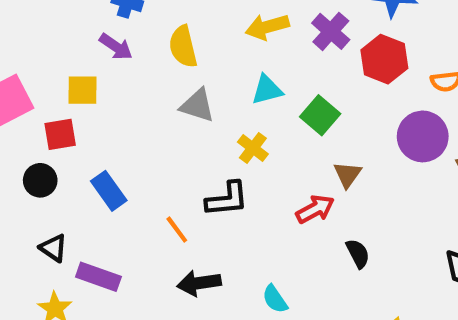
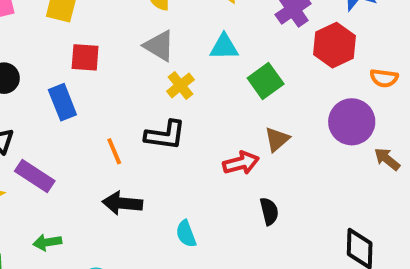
red square: (60, 134) -> (85, 57), moved
yellow cross: (253, 148) -> (180, 85), moved

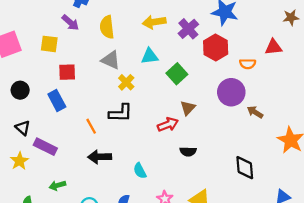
black semicircle: (269, 211) -> (188, 152), turned 112

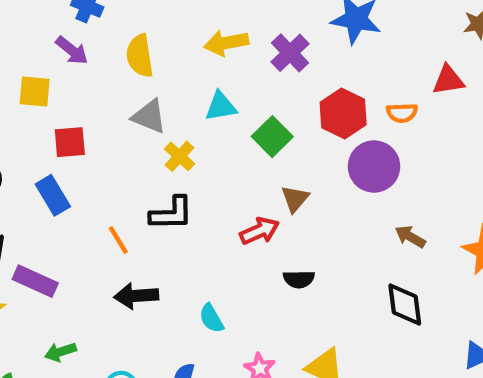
red hexagon: (216, 48) -> (343, 113), moved
brown arrow: (255, 112) -> (410, 237), moved

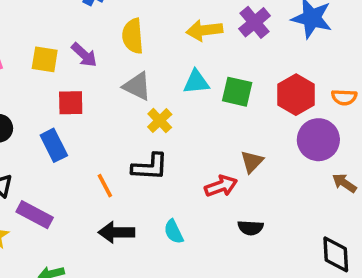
purple arrow: (72, 50) -> (84, 55), moved
purple cross: (290, 53) -> (255, 22), moved
green square: (272, 137) -> (237, 92), moved, turned -36
brown arrow: (410, 237) -> (344, 183), moved
cyan semicircle: (211, 318) -> (174, 232), moved

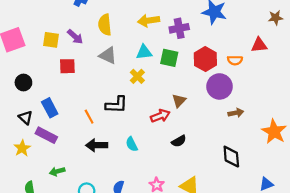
purple cross: (255, 22) -> (179, 28), moved, turned 30
yellow cross: (160, 121) -> (137, 76), moved
blue rectangle: (54, 145) -> (50, 108), moved
brown arrow: (344, 183) -> (236, 113), turned 136
black semicircle: (251, 228) -> (179, 141), turned -32

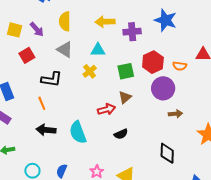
green square: (169, 58) -> (126, 71), moved, turned -30
red square: (67, 66) -> (27, 55), turned -35
black L-shape: (116, 105) -> (51, 79), moved
cyan semicircle: (132, 144) -> (78, 132), size x1.6

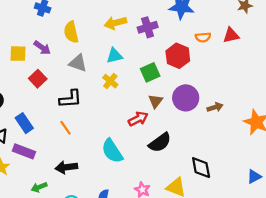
orange semicircle: (180, 66) -> (203, 37), moved
purple circle: (163, 88) -> (186, 98), moved
black arrow: (46, 130) -> (66, 167), moved
black semicircle: (121, 134) -> (160, 143), size x1.5
black diamond: (167, 153) -> (201, 168), moved

